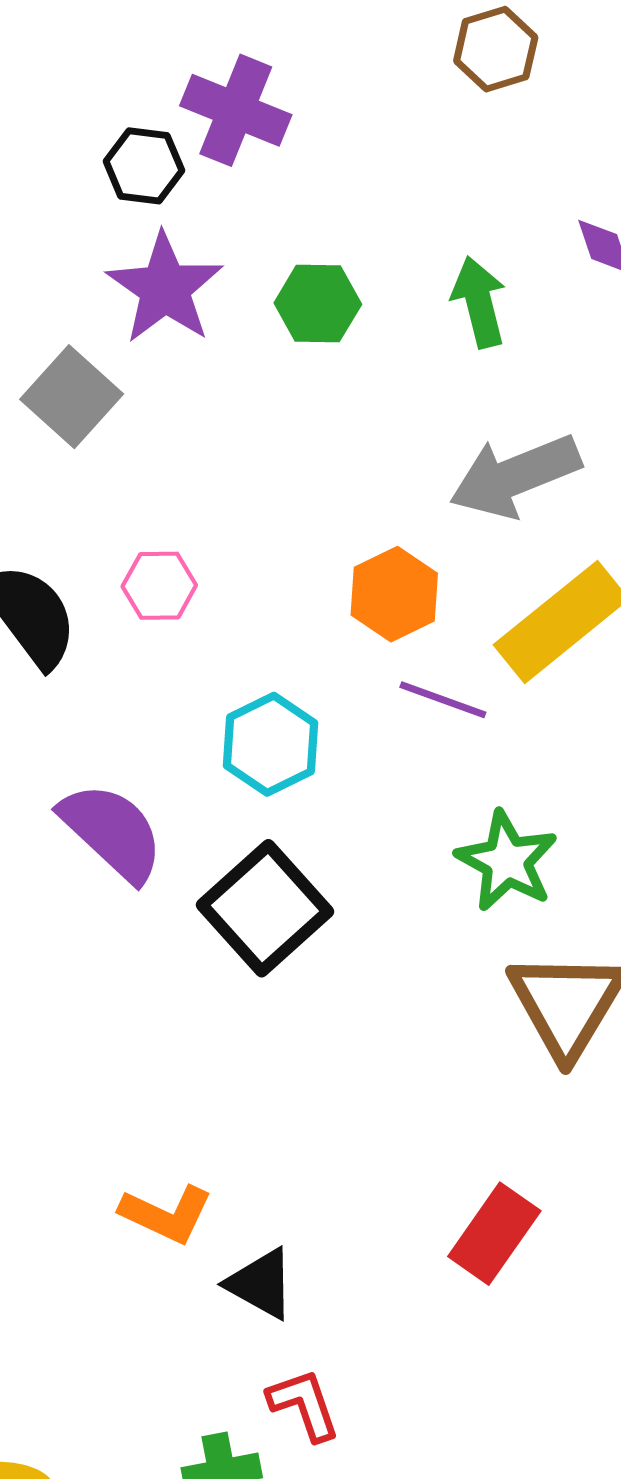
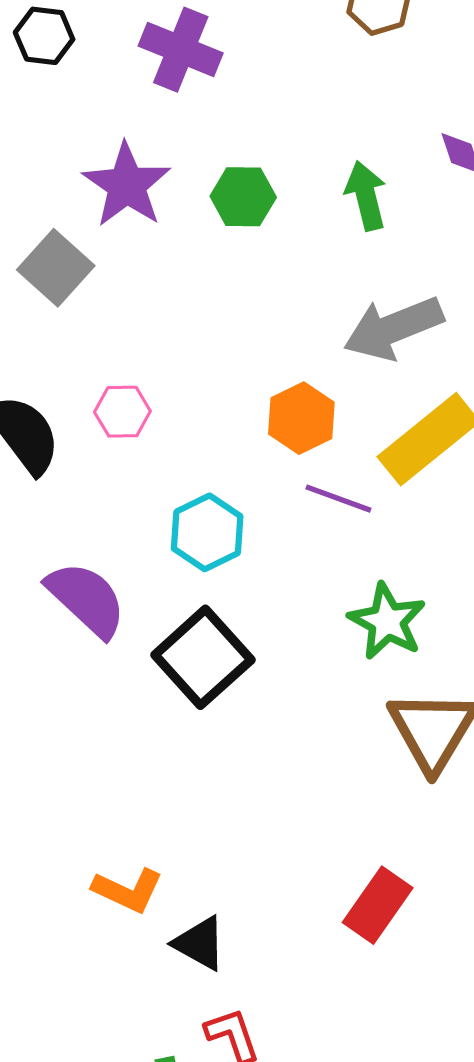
black hexagon: (144, 166) -> (44, 36), moved

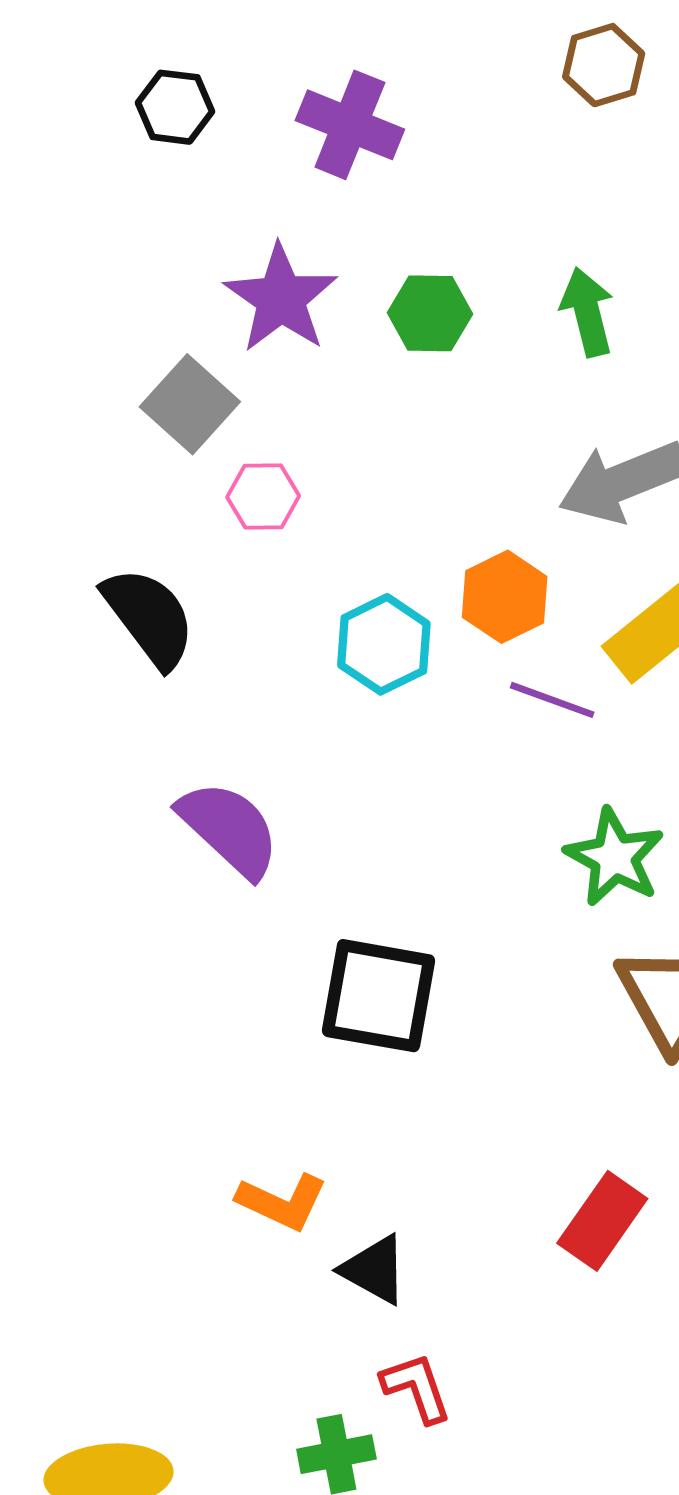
pink hexagon: (122, 412) -> (263, 496), moved
cyan hexagon: (207, 532) -> (384, 644), moved
black square: (203, 657) -> (378, 996), moved, turned -38

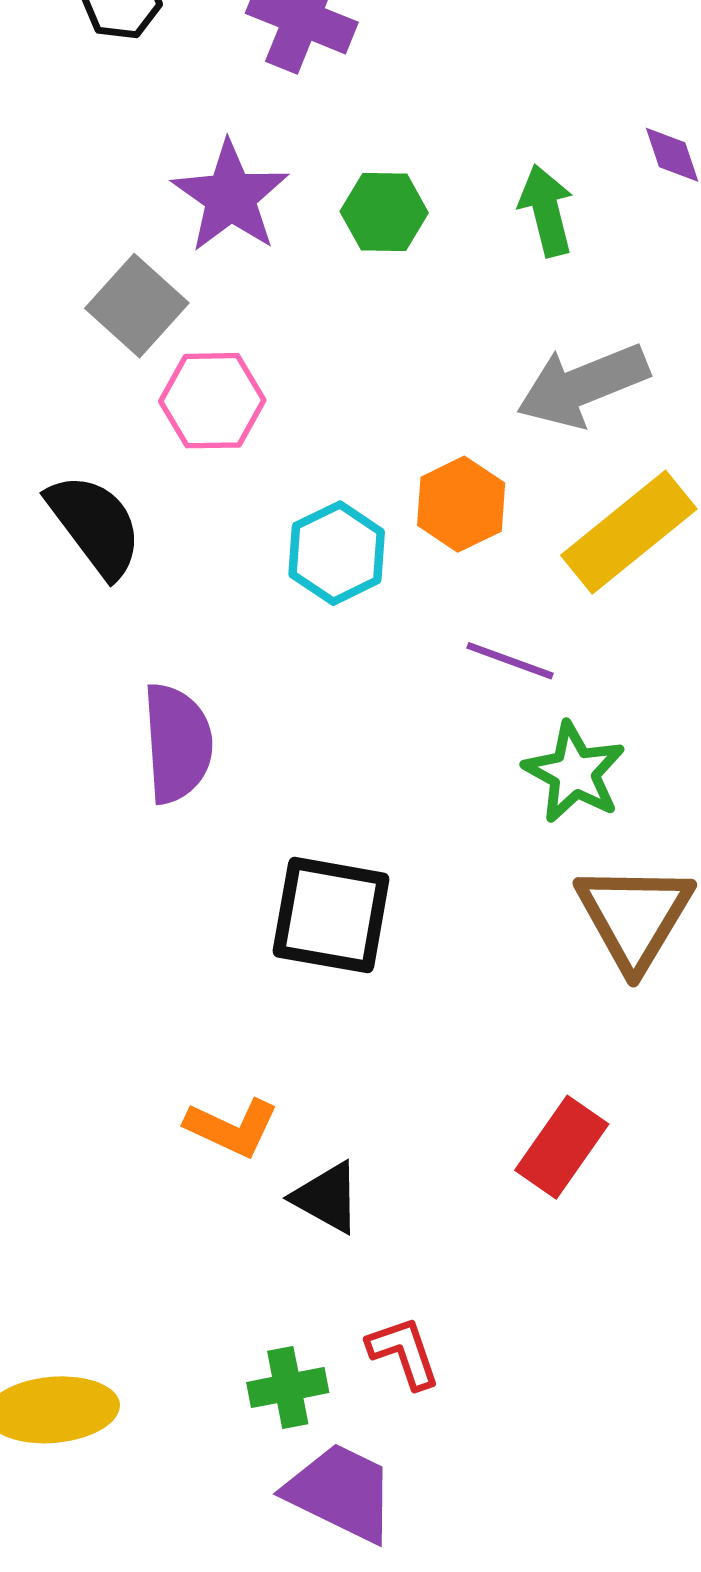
pink hexagon: (263, 496) -> (212, 401), size x1.4
purple line: (552, 700) -> (510, 661), moved
purple semicircle: (229, 829) -> (177, 743), turned 43
red L-shape: (416, 1388) -> (404, 1353), moved

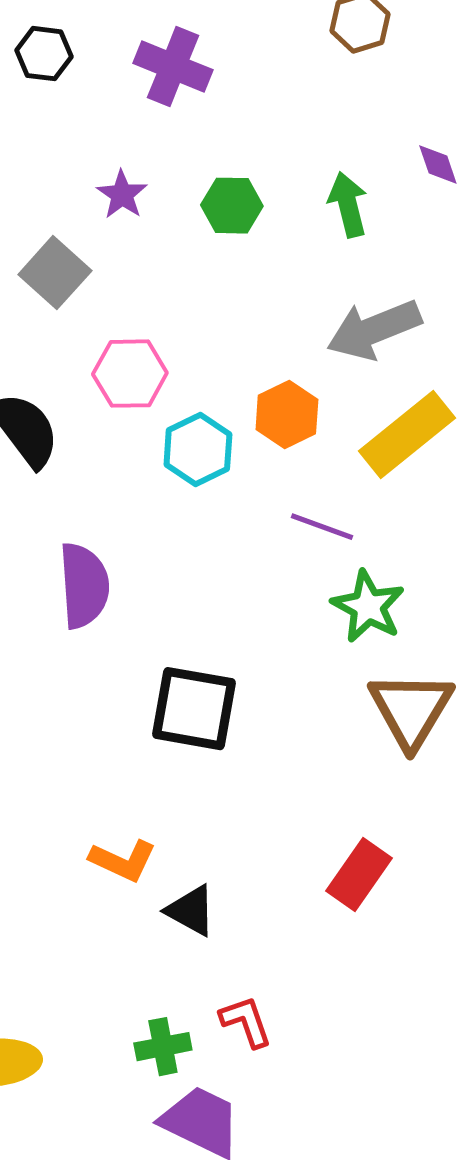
purple star: (230, 197) -> (122, 195), size x0.6
pink hexagon: (212, 401) -> (130, 374), moved

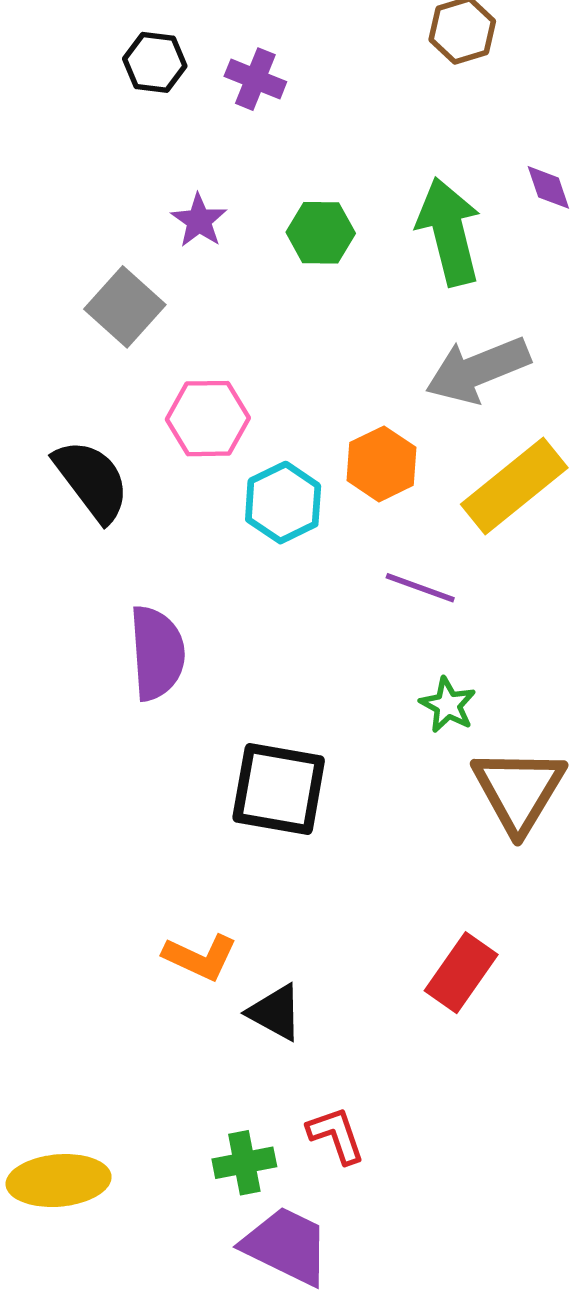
black hexagon: (44, 54) -> (155, 62), moved
purple cross: (173, 67) -> (255, 79), size x0.7
green arrow: (348, 205) -> (449, 232), size x1.5
green star: (368, 607) -> (448, 705), moved, size x0.7

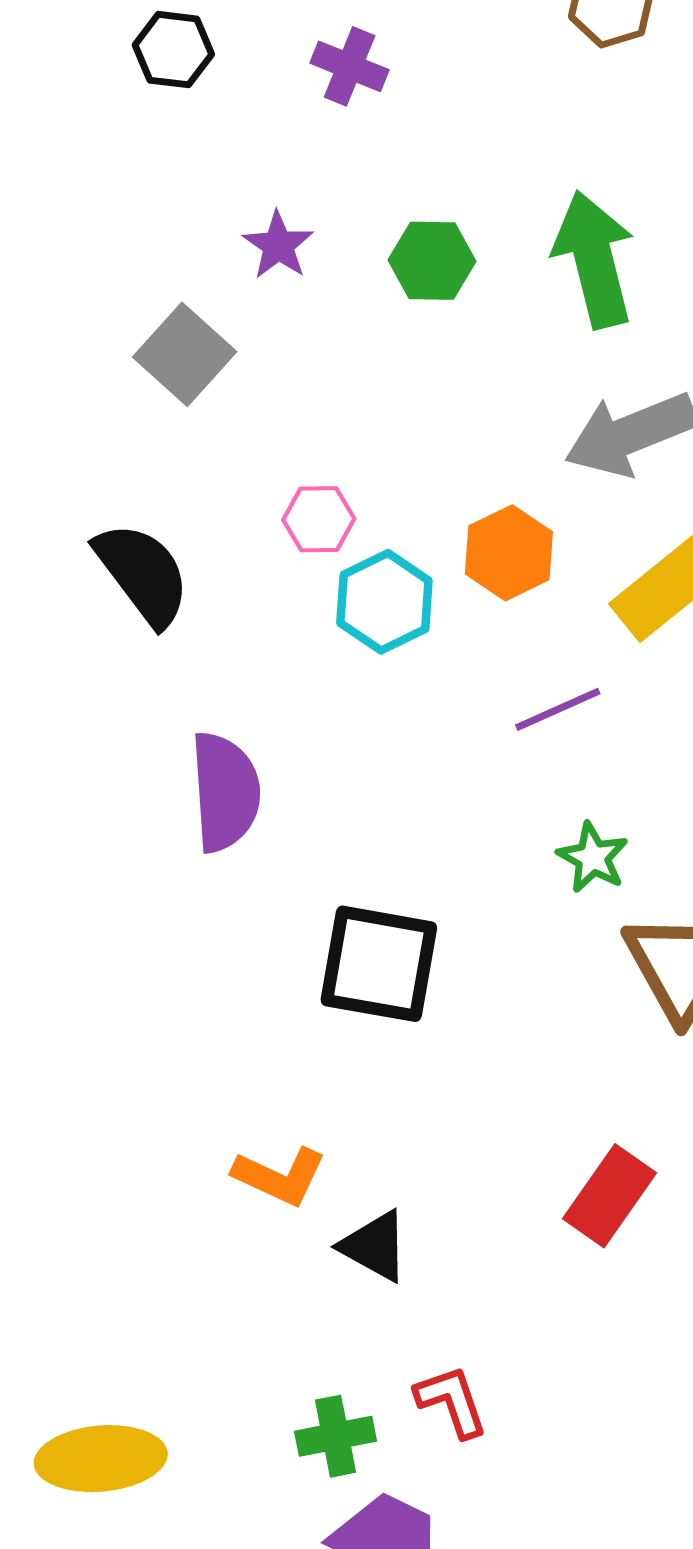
black hexagon: (155, 62) -> (173, 50), moved
pink hexagon: (208, 419) -> (319, 519), moved, size x0.7
purple line: (420, 588) -> (558, 709), turned -44

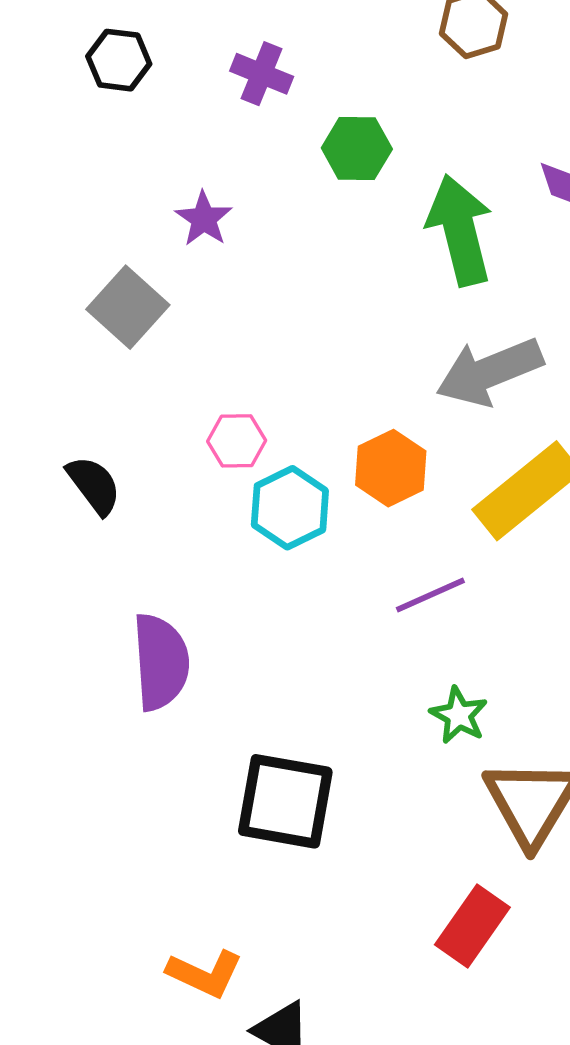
green hexagon: (432, 261) -> (357, 148), moved
black semicircle: (143, 574) -> (94, 485), size x0.7
red rectangle: (609, 1196) -> (472, 926), moved

